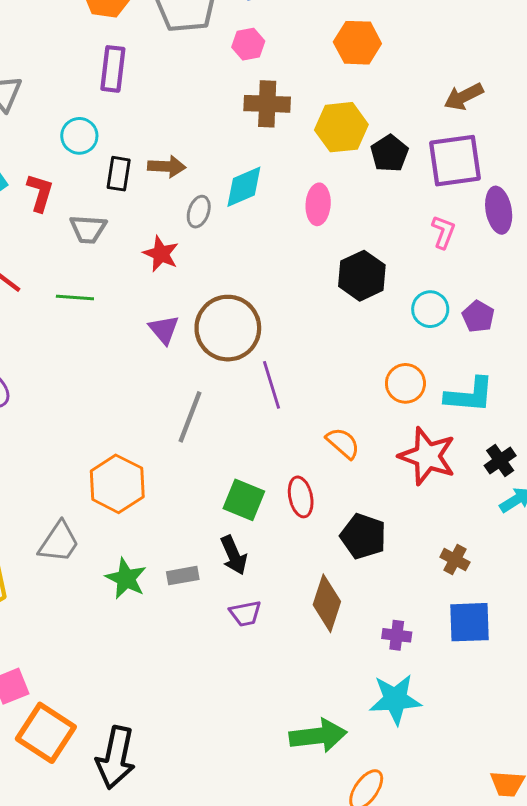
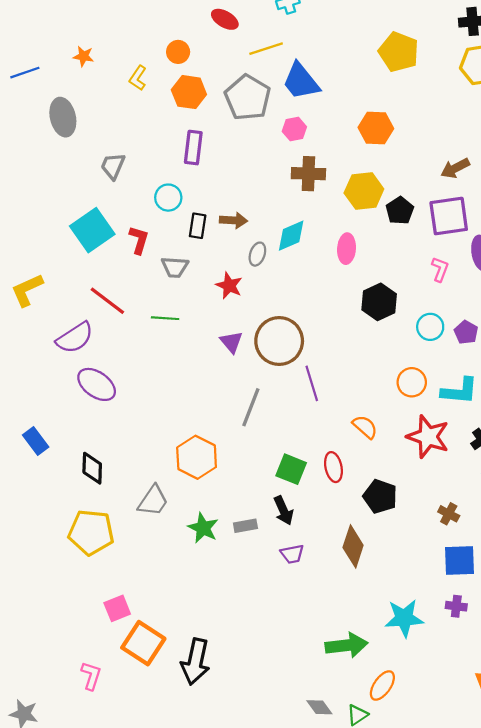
purple cross: (397, 635) -> (456, 606), moved

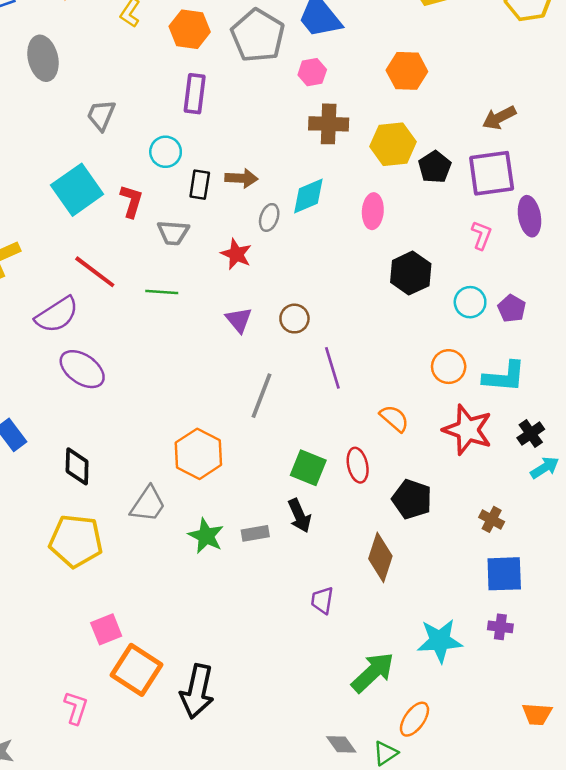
brown circle: (279, 341) -> (294, 319), size x0.5
purple trapezoid: (292, 554) -> (322, 600), moved, turned 110
green arrow: (347, 645) -> (373, 672), turned -36

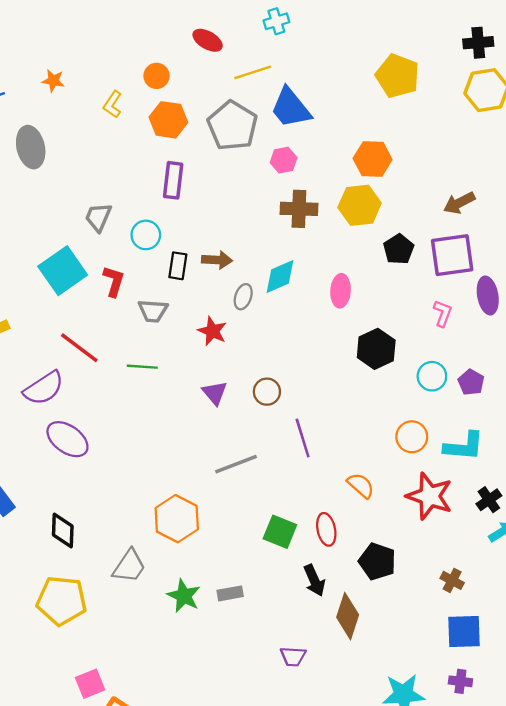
gray trapezoid: (101, 115) -> (98, 217), moved
yellow hexagon: (393, 144) -> (360, 205), moved
gray line: (262, 396) -> (236, 464), turned 48
black arrow: (300, 516) -> (314, 580), moved
purple trapezoid: (322, 600) -> (293, 656), turned -96

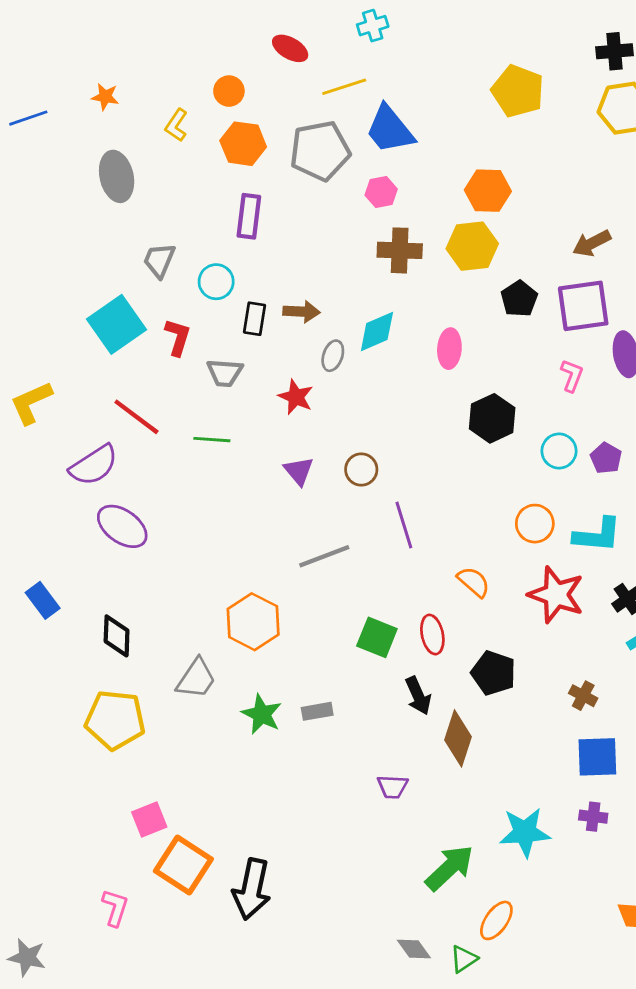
gray pentagon: (232, 126) -> (320, 151), turned 30
gray ellipse: (31, 147) -> (117, 176), moved

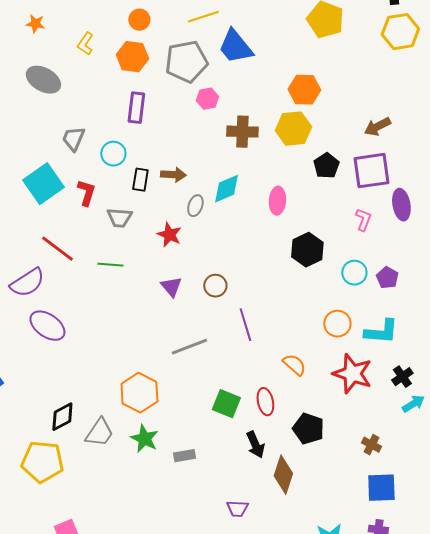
orange circle: (229, 91) -> (139, 20), moved
gray ellipse: (117, 176) -> (43, 80), turned -48
pink hexagon: (381, 192) -> (207, 99), moved
black diamond: (117, 636) -> (62, 417), moved, turned 60
green star: (262, 714) -> (144, 439), moved

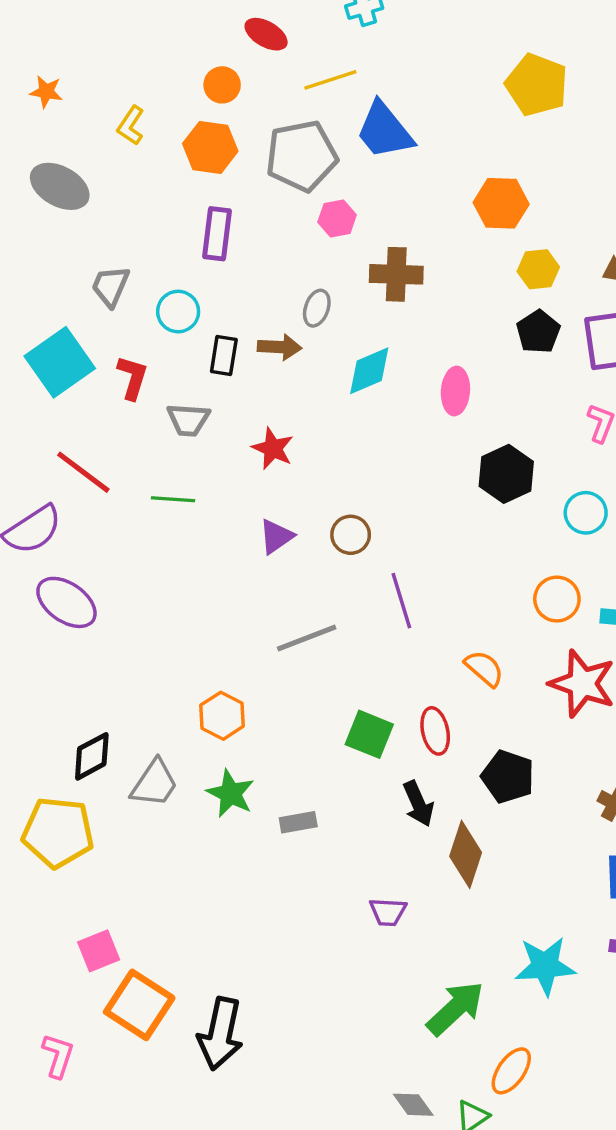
yellow hexagon: (293, 129) -> (538, 269), moved, size x0.7
gray ellipse: (195, 206) -> (317, 308), moved
purple triangle: (171, 287) -> (276, 536), turned 35
orange hexagon: (139, 393) -> (222, 716), size x0.7

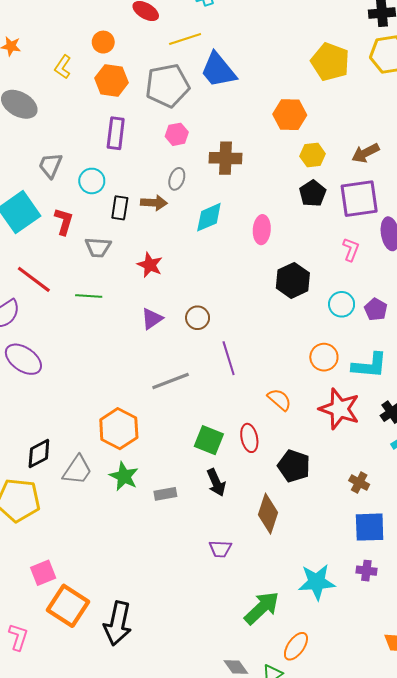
orange circle: (222, 85) -> (103, 42), moved
yellow pentagon: (537, 85) -> (330, 62), moved
pink hexagon: (337, 219) -> (177, 134), moved
orange hexagon: (222, 716) -> (119, 429), size x1.4
black arrow: (418, 804) -> (216, 483), moved

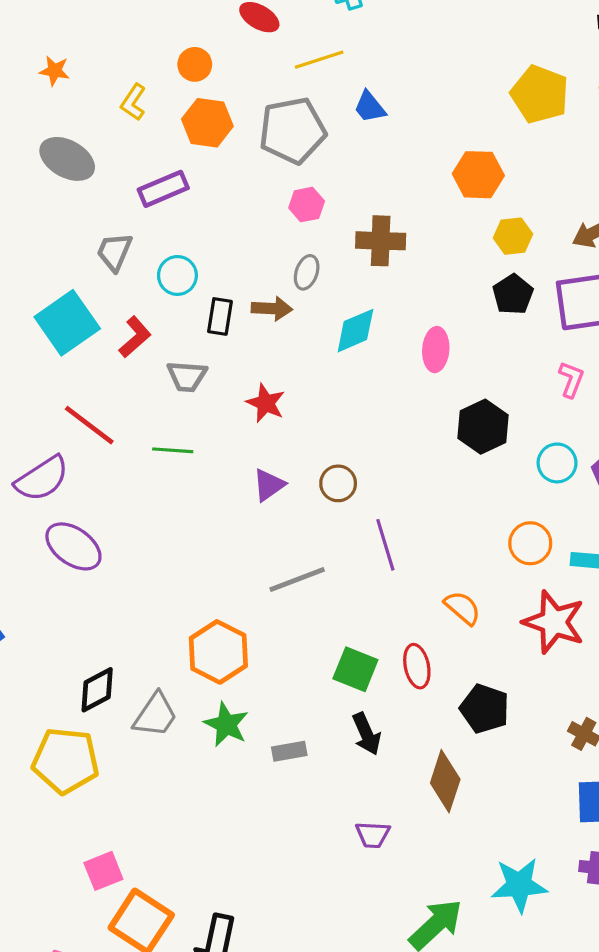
blue trapezoid: (218, 70) -> (370, 107), size x0.6
purple rectangle: (116, 133) -> (163, 189), moved, turned 60
red L-shape: (64, 221) -> (135, 337), turned 32

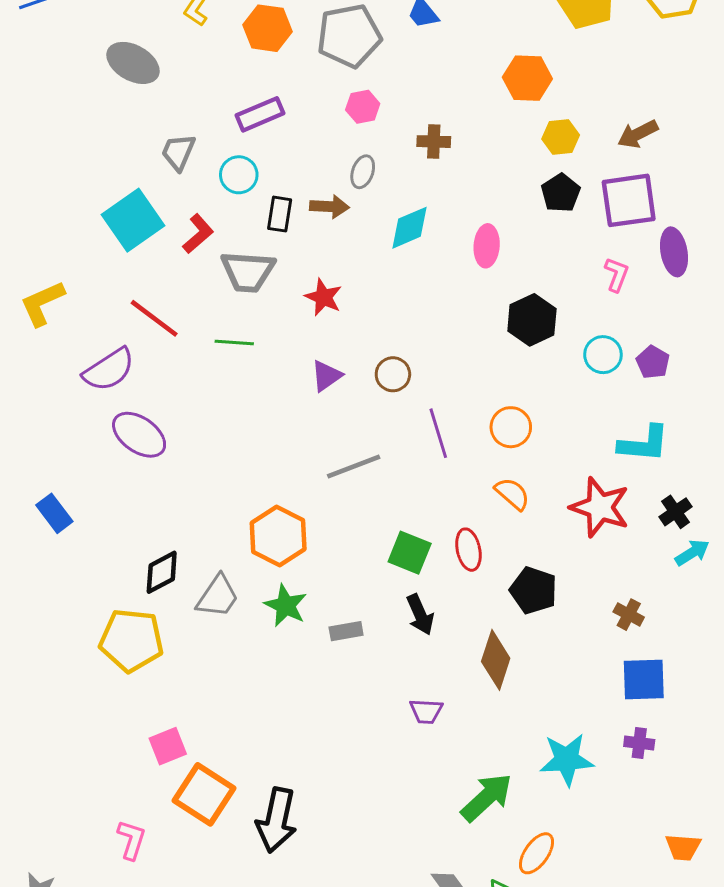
purple rectangle: (163, 189) -> (260, 114), moved
brown cross: (381, 241) -> (434, 142), size x0.7
gray trapezoid: (187, 376) -> (248, 272), size x1.4
orange circle: (530, 543) -> (511, 427), moved

